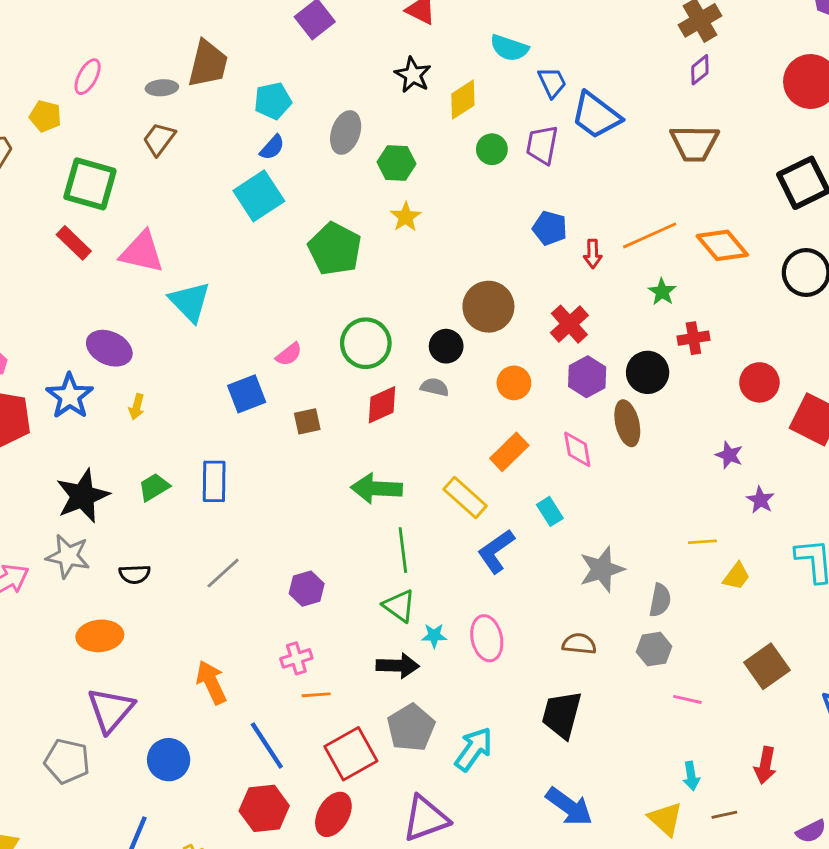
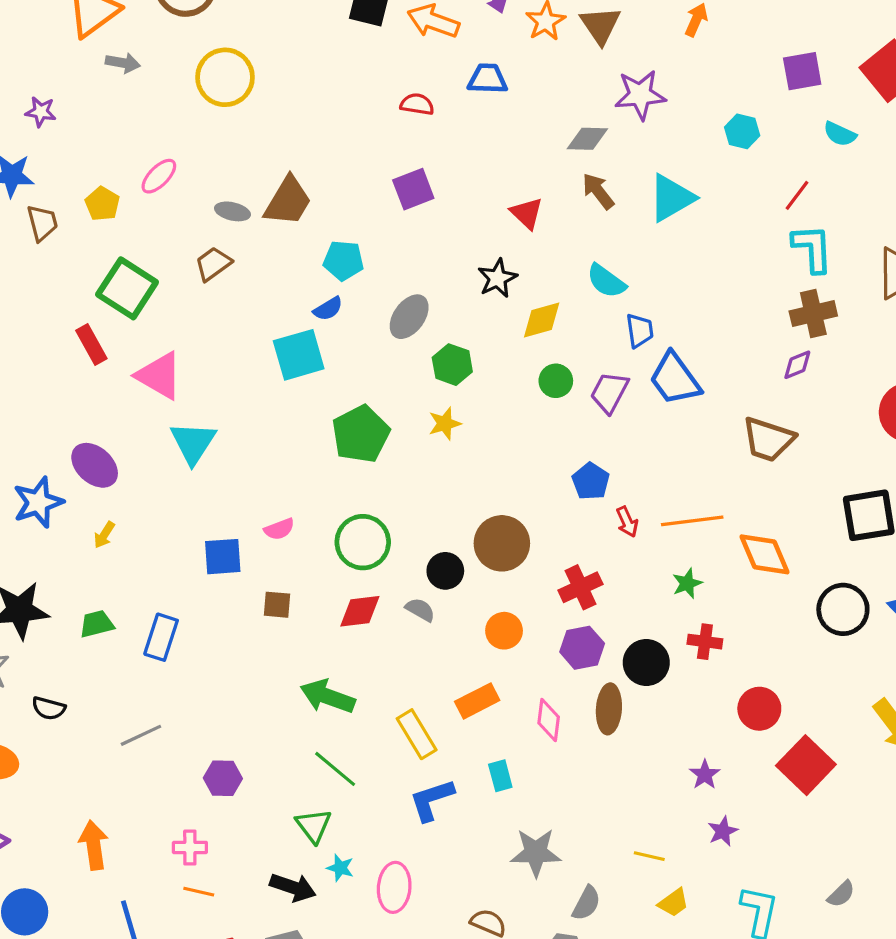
red arrow: (593, 254) -> (627, 522), turned -40
green line: (403, 550) -> (335, 769), turned -60

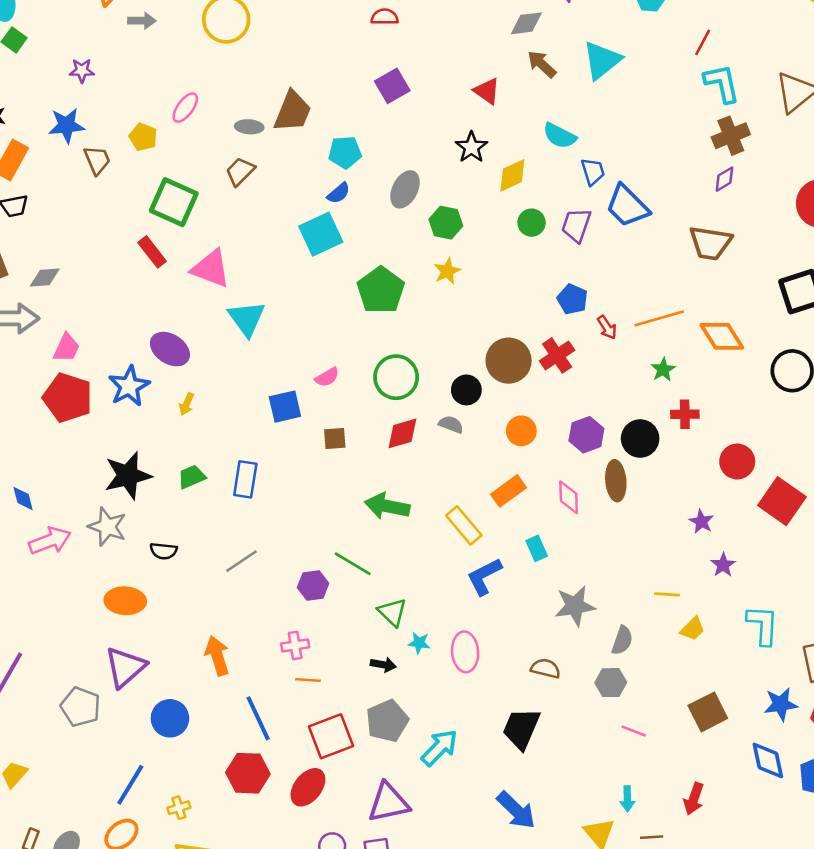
red cross: (580, 587) -> (557, 355), moved
green line: (335, 769) -> (353, 564), moved
black arrow: (293, 887) -> (383, 665), size x0.7

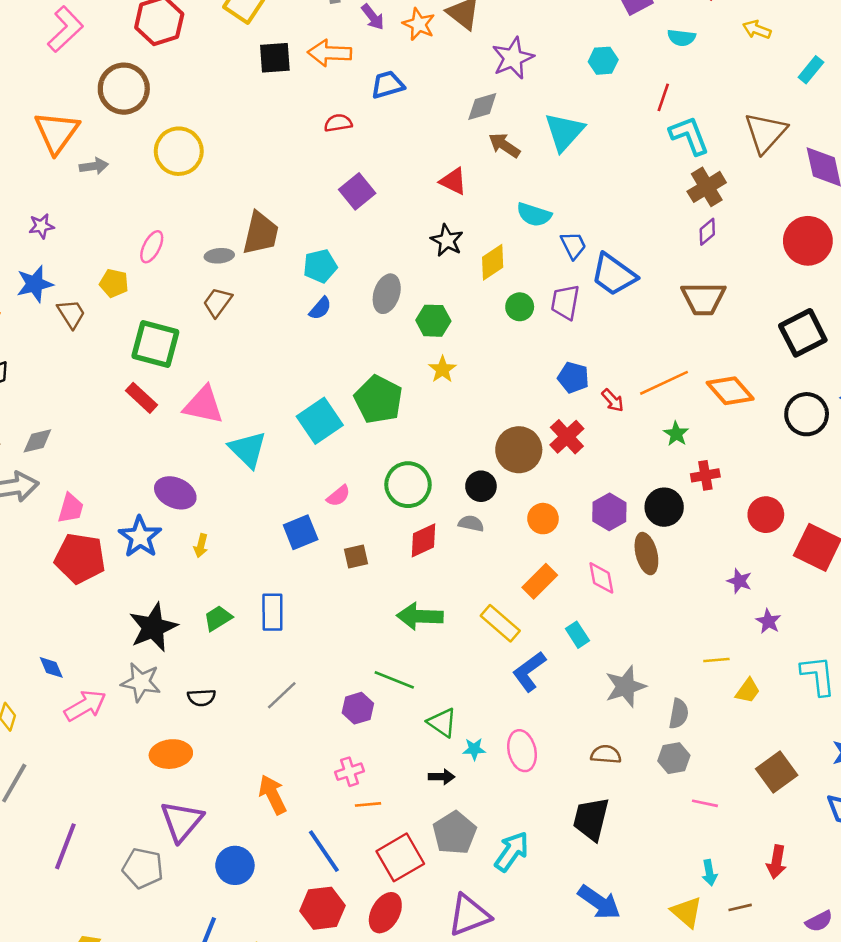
cyan square: (321, 234) -> (320, 421), moved

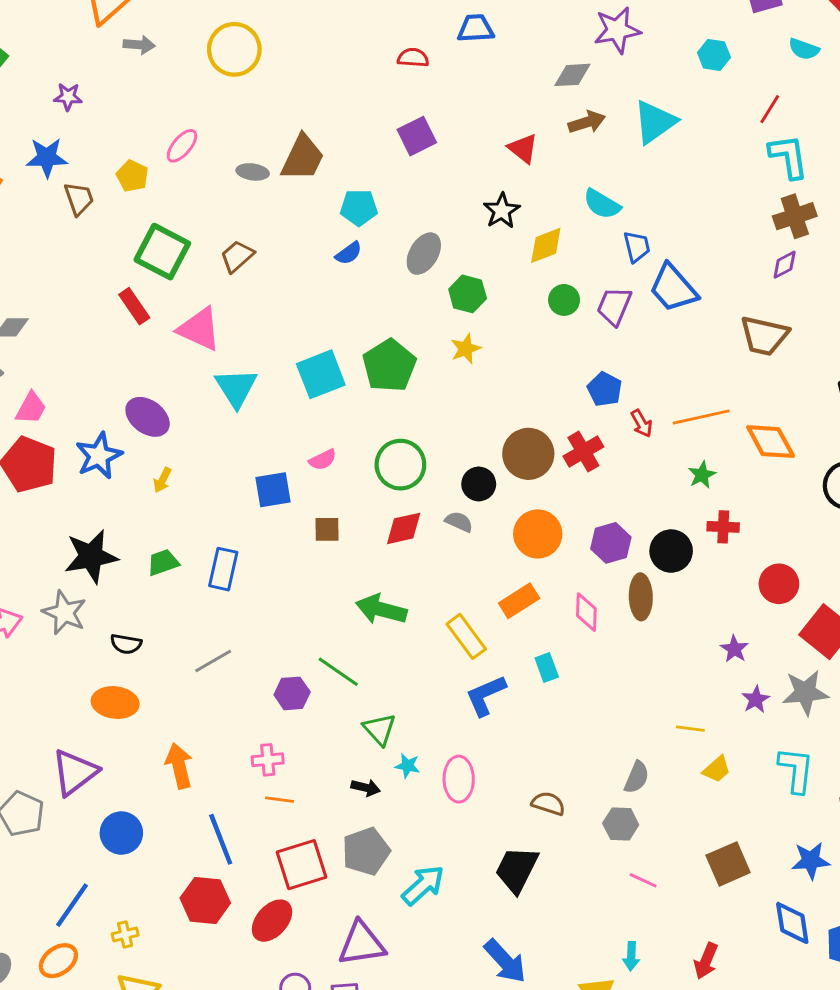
brown arrow: (504, 145) -> (587, 122), turned 116
brown trapezoid: (217, 302) -> (237, 256), moved
orange circle: (543, 519) -> (538, 534), size x1.4
gray star: (625, 687) -> (805, 692), moved
orange ellipse: (171, 754) -> (115, 703), moved

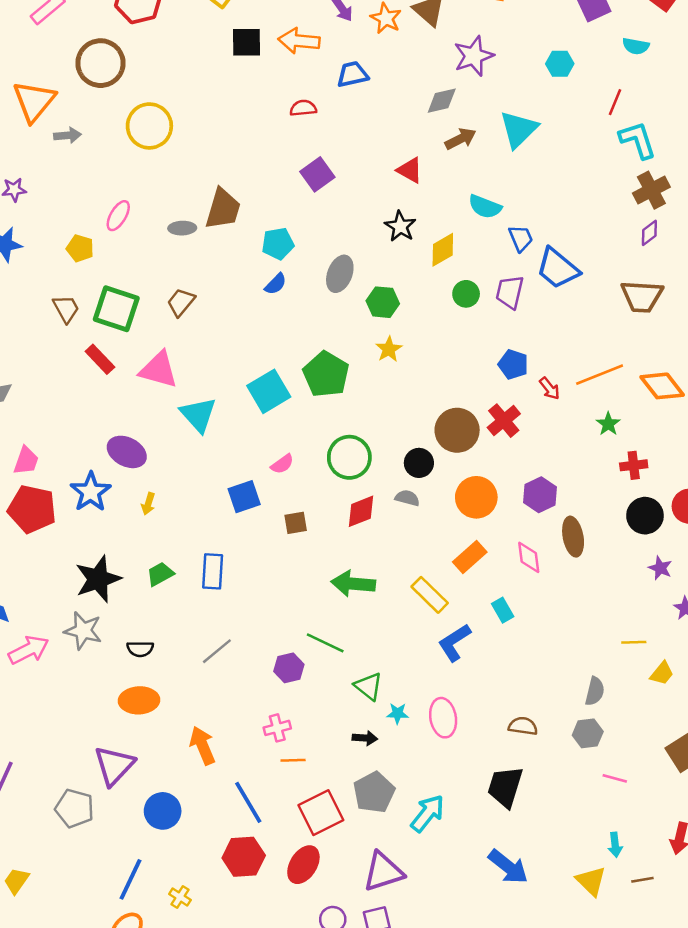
brown trapezoid: (79, 199) -> (66, 309), moved
black circle: (671, 551) -> (645, 516), moved
yellow cross: (125, 934) -> (180, 897), turned -35

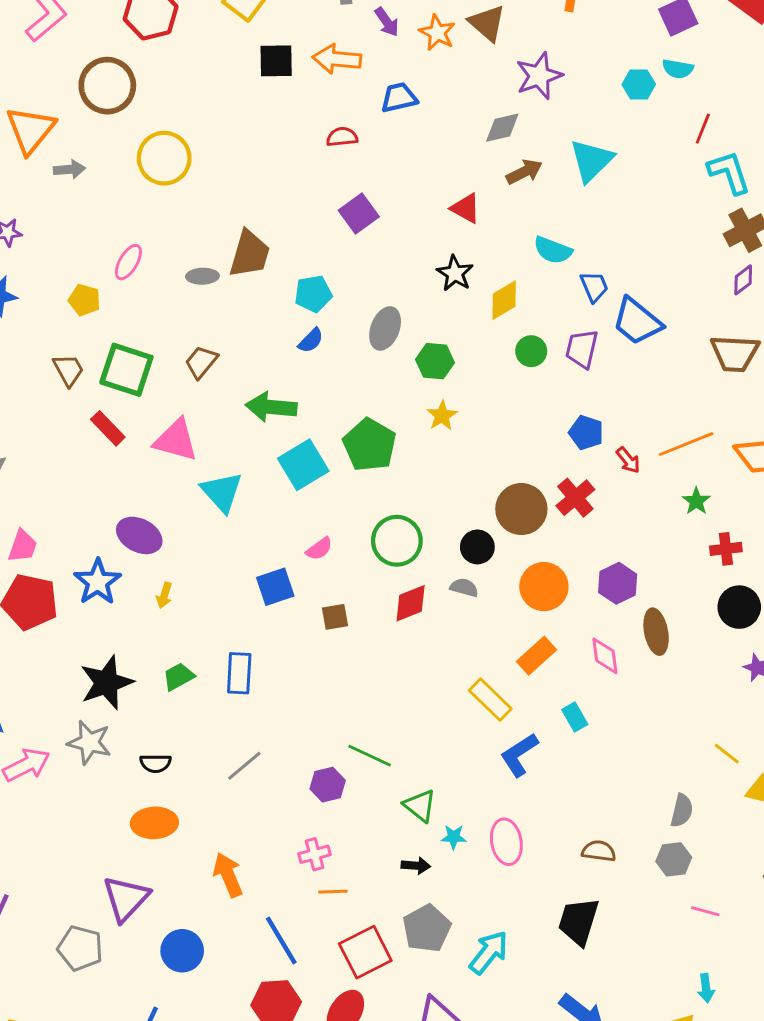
cyan semicircle: (636, 46) -> (678, 69), moved
green arrow: (353, 584) -> (271, 407), moved
yellow line: (634, 642) -> (727, 754), turned 40

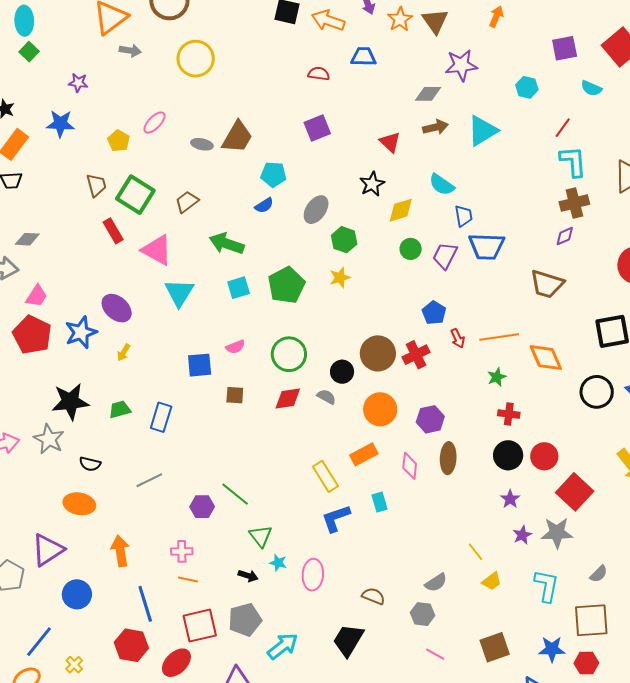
cyan semicircle: (678, 69) -> (591, 88), moved
blue trapezoid: (637, 321) -> (487, 246), turned -51
cyan square: (303, 465) -> (239, 288), size x0.7
gray semicircle: (682, 811) -> (436, 583), turned 30

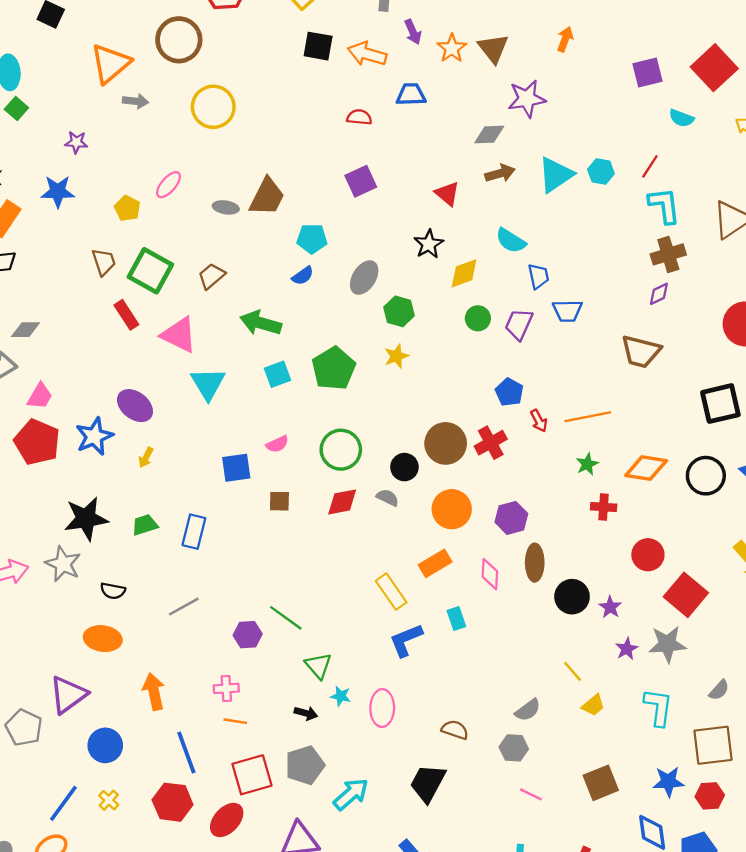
cyan hexagon: (527, 87) -> (601, 172), moved
blue trapezoid: (487, 246) -> (567, 311), size x0.7
orange diamond: (546, 358) -> (646, 468), moved, turned -54
black circle: (508, 455) -> (572, 597), moved
yellow cross: (74, 665) -> (109, 800), moved

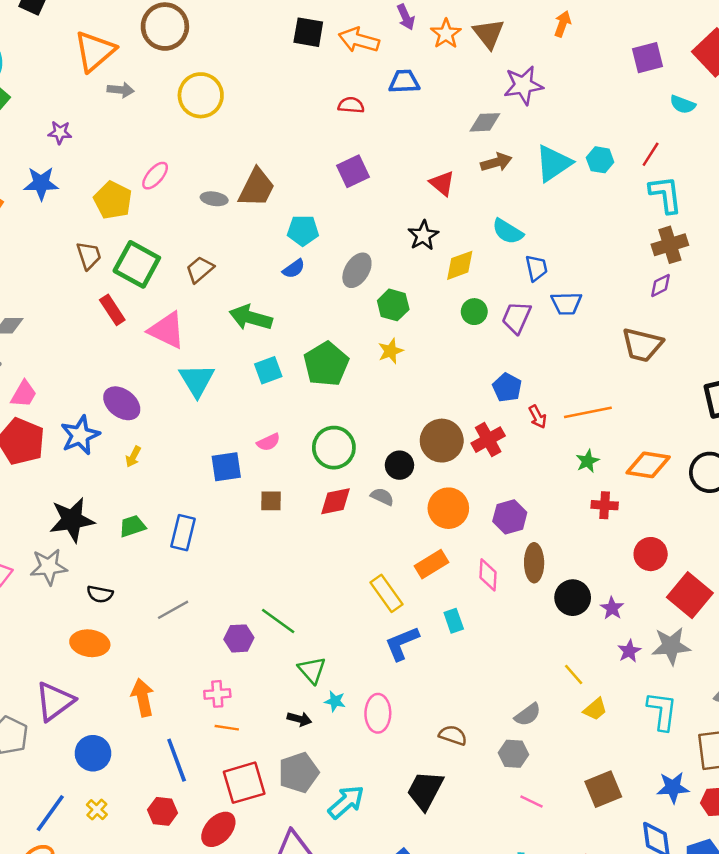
yellow pentagon: (127, 208) -> (113, 200), size x1.4
gray star: (63, 564) -> (49, 567), turned -30
red hexagon: (173, 802) -> (163, 811), size x0.7

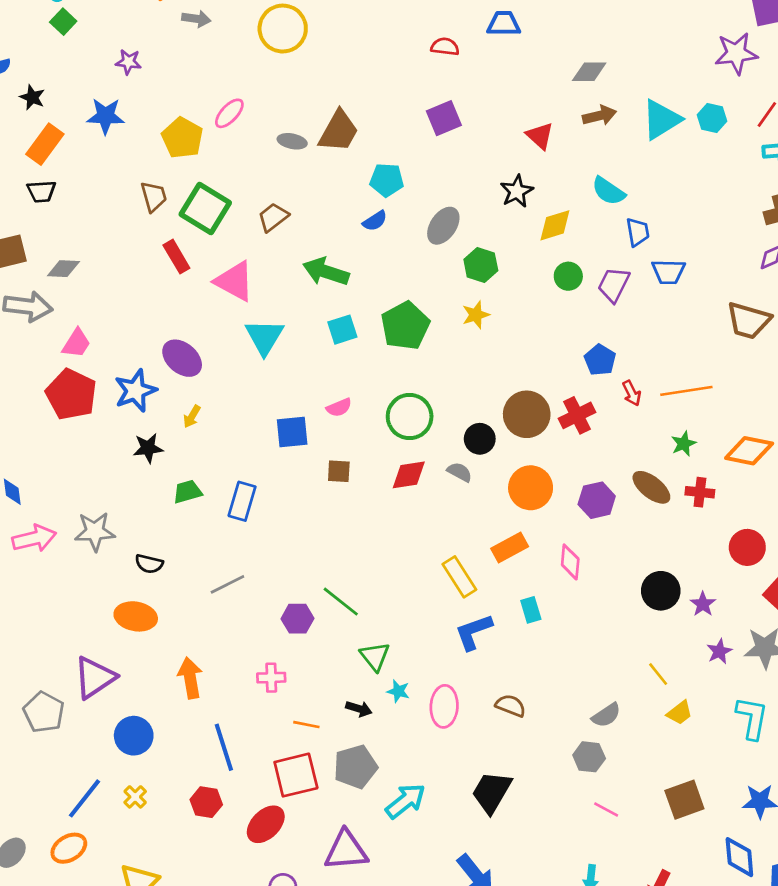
purple star: (523, 85) -> (736, 53), moved
black star: (72, 520) -> (148, 448), moved, size x0.6
brown ellipse: (534, 563) -> (651, 487), moved, turned -54
orange line: (227, 728) -> (306, 725), moved
brown semicircle: (453, 735) -> (511, 706), moved

